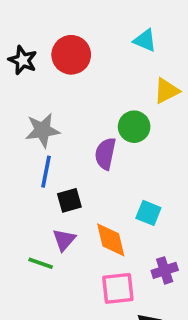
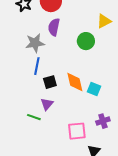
purple semicircle: (105, 154) -> (54, 27), moved
orange diamond: (111, 240) -> (75, 82), moved

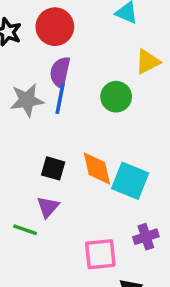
blue line: (37, 66) -> (60, 98), moved
black square: (50, 82) -> (53, 168), turned 32
cyan square: (94, 89) -> (130, 181), size x1.5

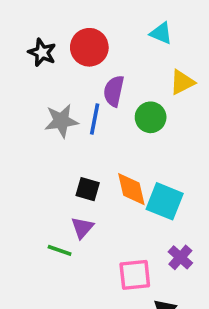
purple semicircle: (60, 72) -> (114, 91), moved
purple cross: (146, 237) -> (180, 257), turned -30

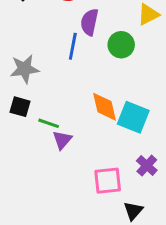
gray star: (61, 121) -> (25, 69), moved
black square: (88, 189) -> (20, 107), moved
green line: (60, 250) -> (49, 123), moved

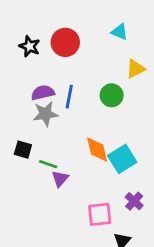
purple semicircle: (89, 22) -> (43, 93), moved, turned 65
gray star: (25, 69) -> (45, 114), moved
cyan square: (133, 117) -> (122, 159), turned 36

